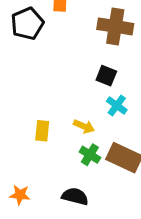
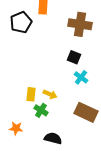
yellow arrow: (84, 126) -> (50, 94), moved
green cross: (90, 155) -> (41, 110), moved
orange star: (20, 195) -> (16, 128), moved

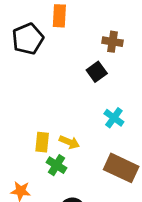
brown cross: (80, 24) -> (112, 42), size x0.6
black square: (74, 57) -> (97, 72), moved, turned 32

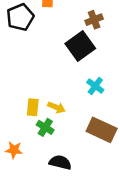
brown cross: (112, 42) -> (94, 20), turned -30
black square: (97, 72) -> (80, 46), size x1.6

